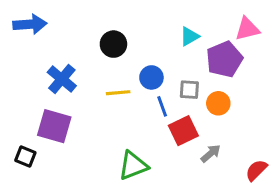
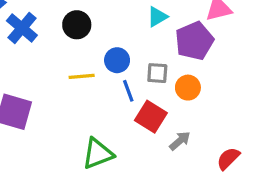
blue cross: (62, 79) -> (22, 28), moved
red square: (183, 131) -> (151, 117), turned -32

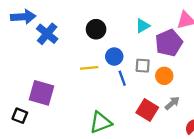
black circle: (77, 25) -> (96, 29), moved
red square: (151, 117) -> (147, 110), moved
gray arrow: (180, 141) -> (172, 103), moved

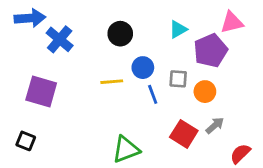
purple square: (41, 93) -> (41, 92), moved

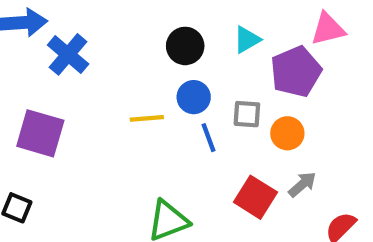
black circle: (120, 34) -> (185, 46), moved

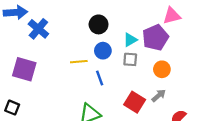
cyan triangle: (247, 40) -> (130, 40), moved
orange circle: (287, 133) -> (162, 69), moved
blue line: (209, 138) -> (100, 78), moved

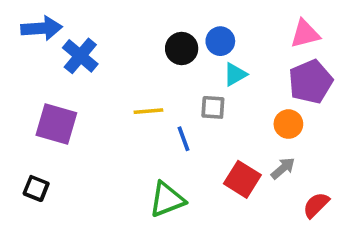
purple pentagon: (155, 38) -> (311, 82), moved
blue circle: (103, 51) -> (220, 41), moved
gray square: (130, 59) -> (213, 107), moved

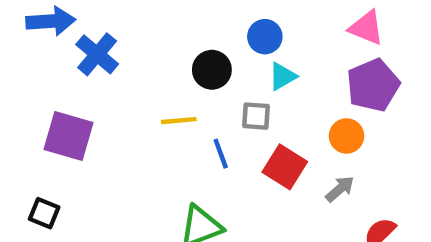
pink triangle: (305, 34) -> (366, 28), turned 36
black circle: (182, 49) -> (212, 70), moved
red square: (242, 179) -> (285, 167), moved

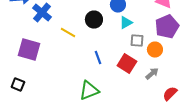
gray square: (256, 116) -> (137, 41), moved
yellow line: (179, 121) -> (68, 33), moved, turned 35

